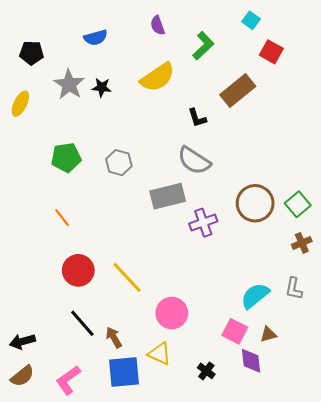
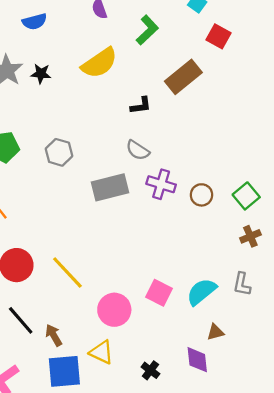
black L-shape: (197, 118) -> (141, 106), turned -80
gray semicircle: (194, 161) -> (138, 150), size x0.7
brown circle: (255, 203) -> (201, 195), size x0.6
purple cross: (203, 223) -> (161, 184), moved, turned 36
pink square: (235, 331) -> (159, 293), moved

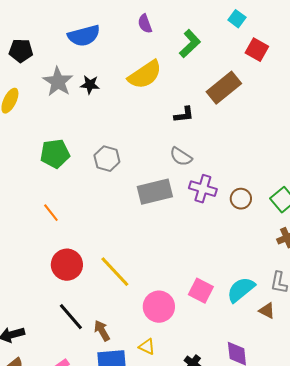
blue semicircle: (35, 22) -> (84, 36), size x1.4
brown triangle: (215, 332) -> (267, 311), moved, turned 42
yellow triangle: (102, 352) -> (147, 347), size x0.7

